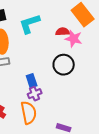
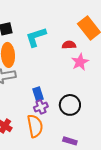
pink star: (74, 39) -> (80, 62), moved, turned 30
black circle: (64, 65) -> (70, 105), moved

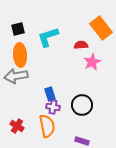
purple cross: (41, 107) -> (53, 107), turned 32

